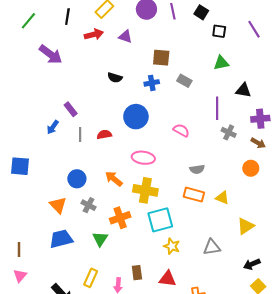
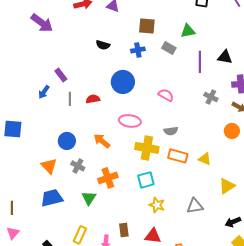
green triangle: (221, 63) -> (188, 31), moved
purple line: (217, 108) -> (200, 62), moved
gray semicircle: (197, 169) -> (171, 131), moved
yellow cross: (145, 190) -> (147, 148), moved
cyan square: (160, 220) -> (146, 180), size x0.7

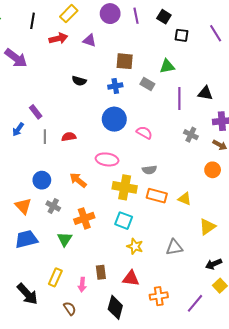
blue circle: (123, 82) -> (114, 119), moved
cyan square: (146, 180) -> (124, 221), turned 36

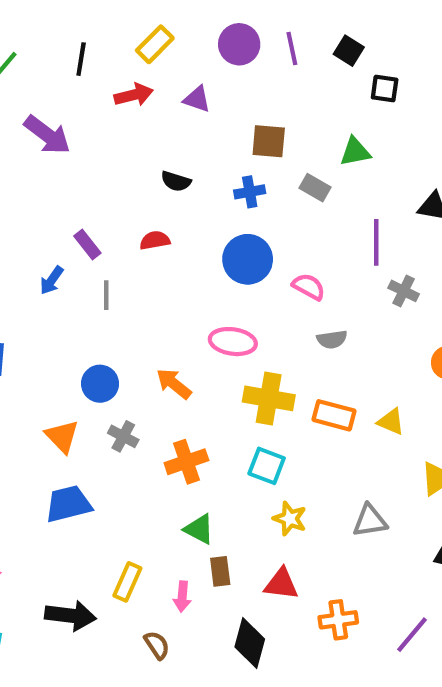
purple line: (179, 98) -> (376, 242), moved
red semicircle: (69, 137) -> (155, 240), moved
gray semicircle: (149, 170) -> (332, 339), moved
green triangle: (65, 239) -> (199, 529), moved, turned -35
black arrow: (27, 294) -> (70, 616), turned -40

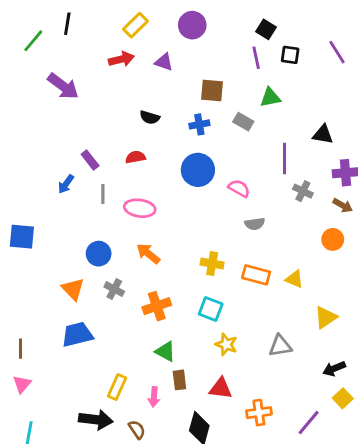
purple line: (292, 48) -> (256, 58), moved
black line: (81, 59) -> (67, 24), moved
pink ellipse: (233, 342) -> (140, 208), moved
yellow cross: (269, 398) -> (212, 264), size x0.7
black arrow: (70, 616) -> (96, 420), moved

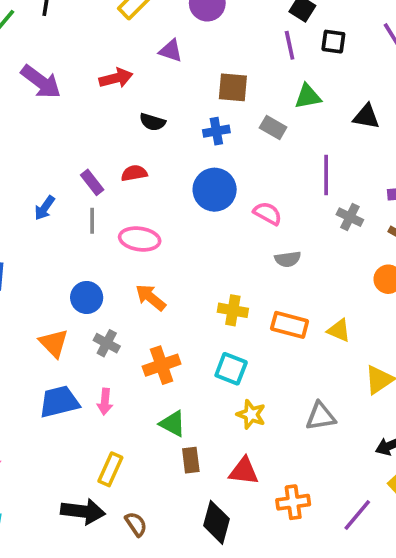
red arrow: (121, 59) -> (116, 78), moved
black triangle: (323, 134) -> (366, 117), moved
purple rectangle: (90, 160) -> (92, 182), moved
pink arrow: (154, 397) -> (105, 402), moved

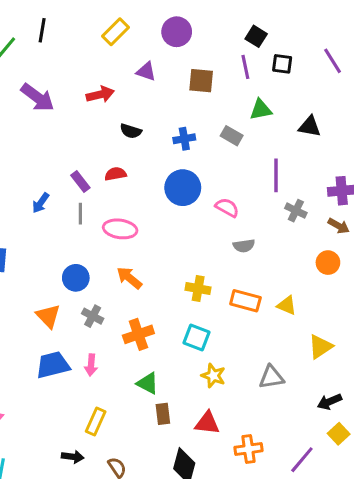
brown square: (233, 87) -> (201, 81), moved
black arrow: (83, 511) -> (73, 457), size x0.6

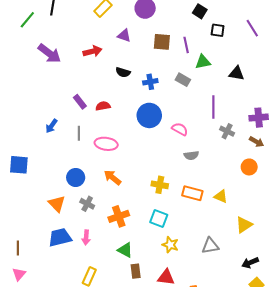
purple line: (245, 67) -> (186, 45), moved
black semicircle: (131, 131) -> (123, 72), moved
purple rectangle: (80, 182) -> (80, 102), moved

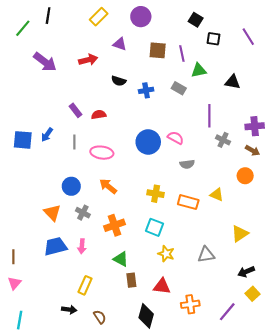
blue circle: (149, 115) -> (148, 142), moved
blue square: (19, 165) -> (23, 140), moved
yellow triangle: (221, 196) -> (217, 195), moved

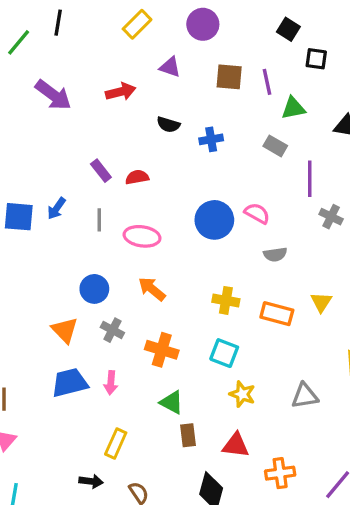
gray rectangle: (179, 88) -> (275, 146), moved
yellow triangle: (217, 195) -> (321, 302), turned 40
orange cross: (114, 225) -> (162, 350), turned 36

